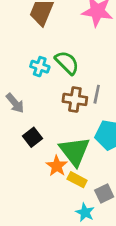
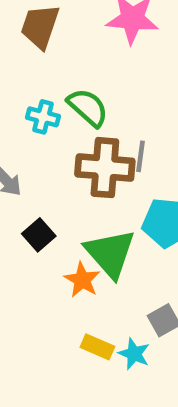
brown cross: (75, 99) -> (105, 168), size x1.4
yellow rectangle: (77, 180) -> (97, 347), moved

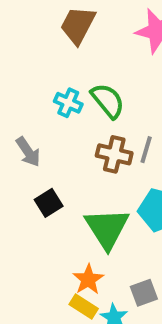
brown cross: (105, 168) -> (114, 154), size x0.7
orange star: (82, 280) -> (88, 279), moved

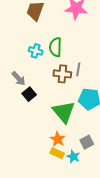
green semicircle: (108, 101) -> (55, 47), turned -132
black square: (49, 203) -> (29, 94), moved

